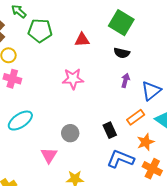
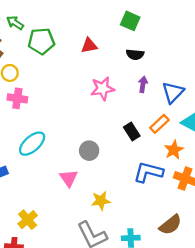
green square: (121, 23) -> (130, 21), size x0.7
pink star: (73, 79) -> (103, 89), moved
black rectangle: (110, 130) -> (132, 132), moved

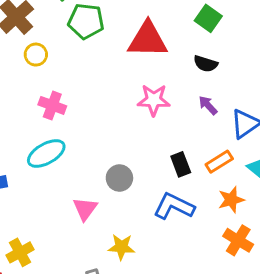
red triangle: (89, 45) -> (148, 40), size x1.8
purple arrow: (143, 84) -> (208, 105), turned -63
pink cross: (17, 98) -> (52, 105), moved
blue L-shape: (148, 172) -> (174, 206), moved

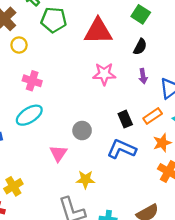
black semicircle: (206, 64) -> (140, 47), turned -77
purple arrow: (208, 105) -> (143, 76), turned -144

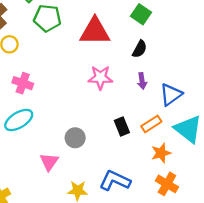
blue L-shape: (122, 149) -> (115, 181), moved

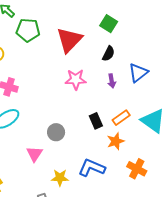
red triangle: (95, 31) -> (69, 40), turned -44
blue triangle: (171, 95) -> (138, 73), moved
orange star: (161, 153) -> (116, 141), moved

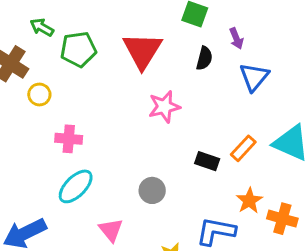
purple arrow: (112, 81) -> (236, 38), moved
black rectangle: (96, 121) -> (207, 161), turned -35
orange star: (116, 141) -> (249, 201), moved
pink triangle: (34, 154) -> (111, 230), moved

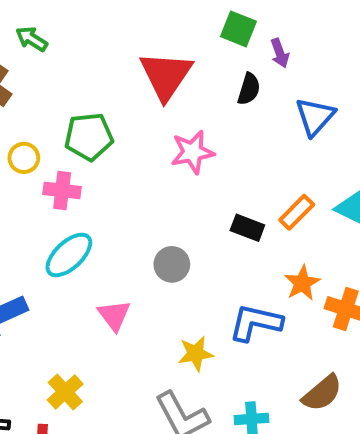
purple arrow: (236, 38) -> (280, 53), moved
green pentagon: (78, 49) -> (89, 137), moved
yellow circle: (39, 95) -> (24, 158), moved

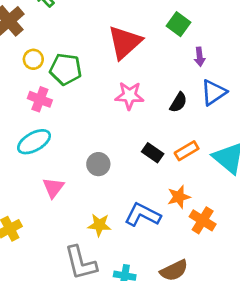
purple arrow: (280, 53) -> (200, 57), moved
black semicircle: (249, 89) -> (178, 102), moved
yellow circle: (24, 158) -> (33, 59), moved

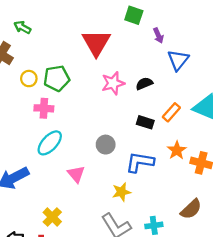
black semicircle: (178, 102) -> (144, 84), moved, turned -126
blue L-shape: (143, 215) -> (140, 162), moved

